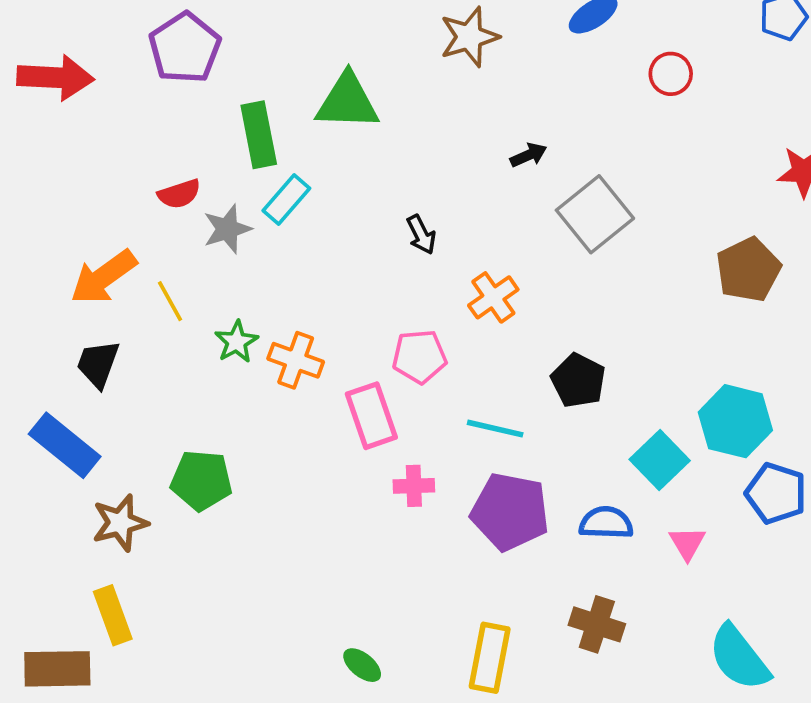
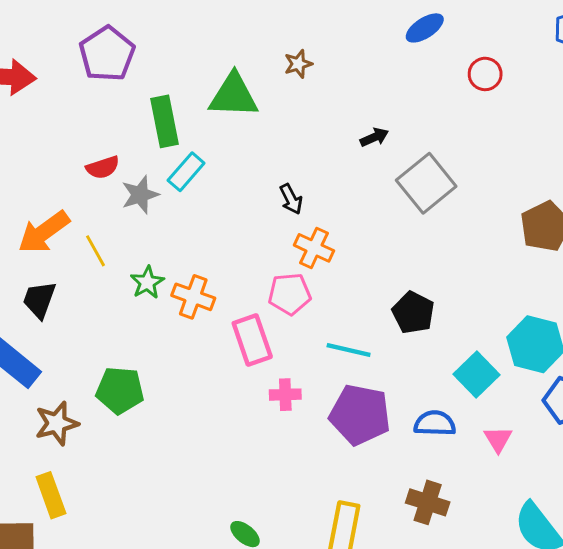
brown star: (469, 37) -> (298, 64), moved, size x0.6
orange cross: (493, 297) -> (314, 248), moved, turned -30

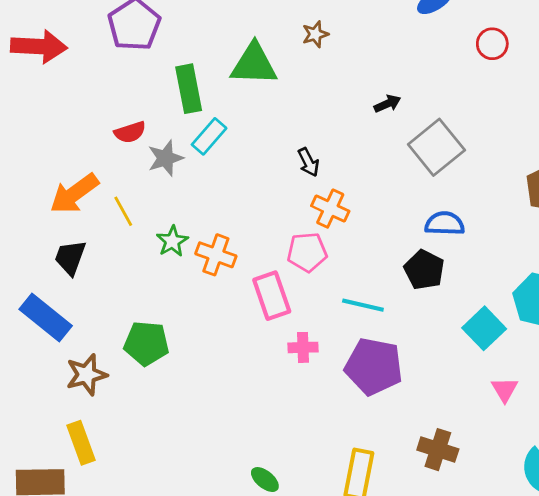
blue semicircle: (435, 423) -> (445, 224), moved

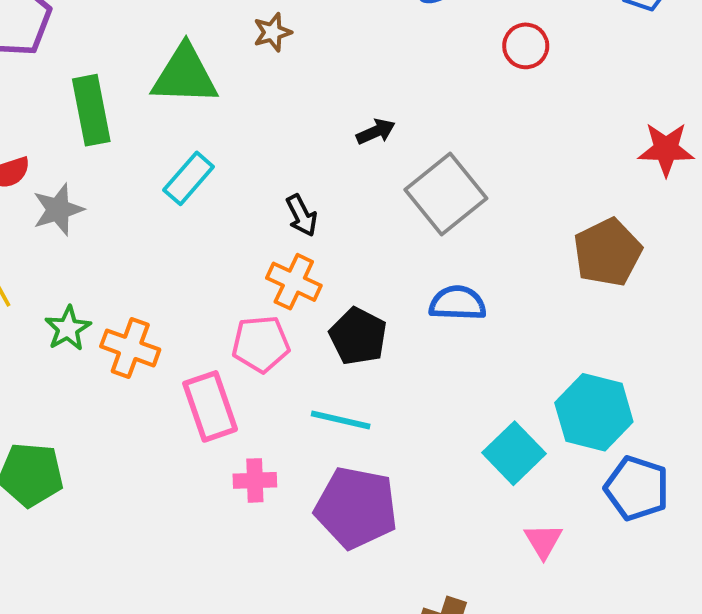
cyan rectangle: (209, 136) -> (189, 178), moved
black arrow: (308, 162) -> (302, 215), moved
black pentagon: (424, 270) -> (358, 336), moved

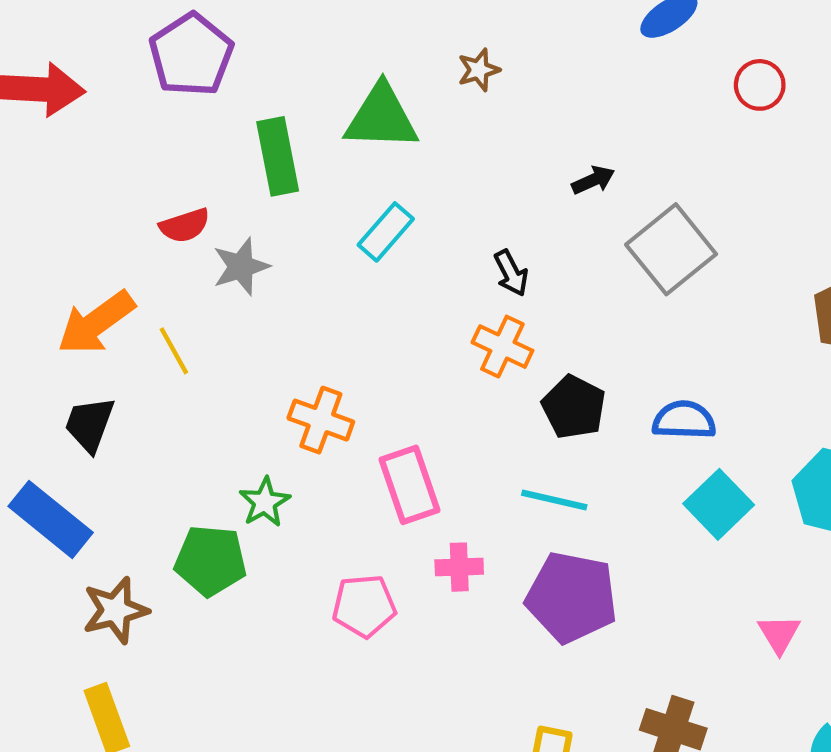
blue semicircle: (458, 303) -> (684, 420), moved
green star: (68, 328) -> (265, 502), moved
pink pentagon: (261, 344) -> (364, 606), moved
cyan square: (514, 453) -> (719, 504), moved

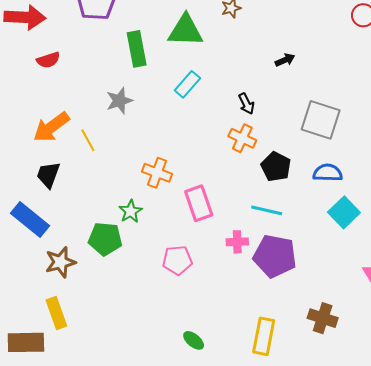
red semicircle: (185, 225) -> (48, 60), moved
gray square: (671, 249) -> (321, 120), moved, turned -33
pink cross: (459, 567) -> (237, 242), moved

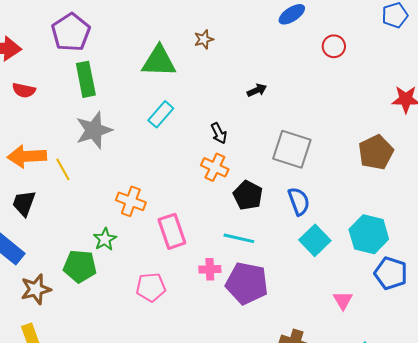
green rectangle: (137, 49) -> (86, 79), moved
red semicircle: (48, 60) -> (24, 90), turned 30
gray star: (119, 101) -> (94, 130), size x1.4
orange arrow: (51, 127) -> (27, 156), turned 33
blue semicircle: (328, 173) -> (299, 201), turned 68

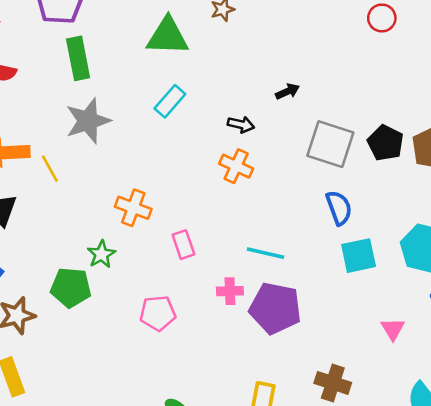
black arrow: (257, 90) -> (288, 91), moved
black arrow: (219, 133) -> (241, 125), turned -50
black pentagon: (248, 195) -> (385, 143), moved
pink rectangle: (172, 231) -> (183, 245), size x0.7
cyan square: (315, 240) -> (359, 256), turned 32

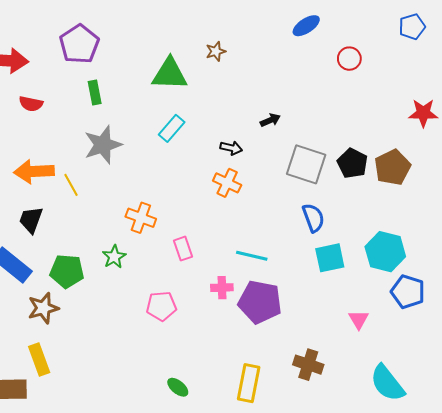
green rectangle: (78, 58) -> (95, 92), size x0.7
green pentagon: (71, 287) -> (67, 271), moved

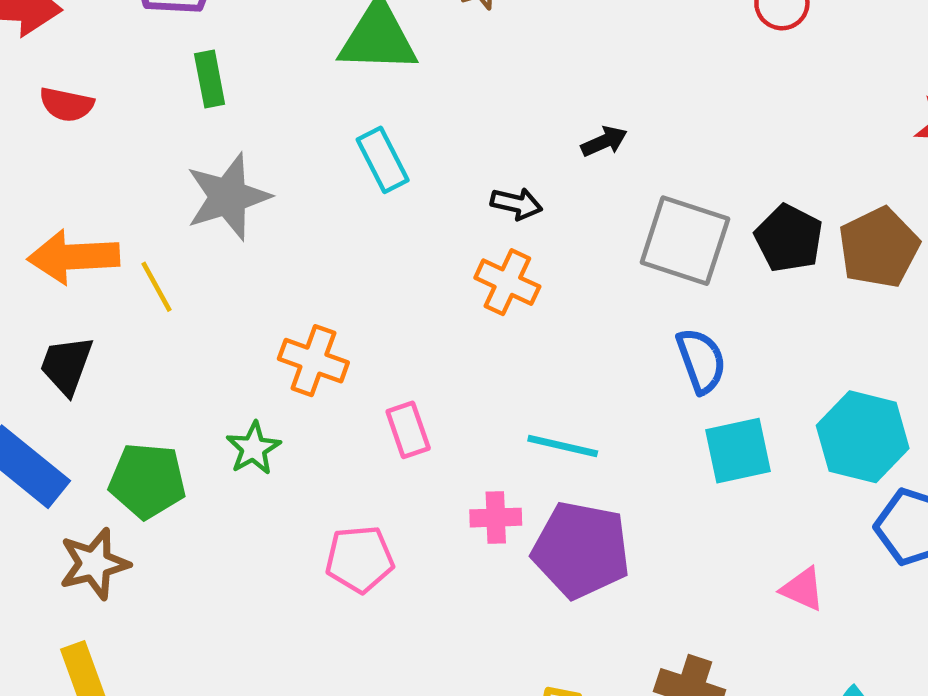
cyan rectangle: (172, 128) -> (383, 160), turned -68
pink triangle: (359, 319) -> (803, 589), turned -35

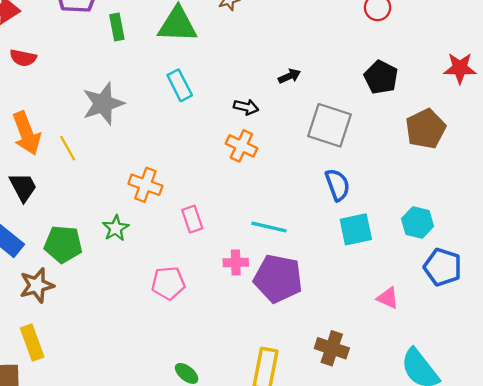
green rectangle: (210, 79) -> (117, 27), moved
black pentagon: (789, 238) -> (381, 77), moved
orange arrow: (73, 257) -> (26, 133), turned -108
black trapezoid: (66, 365) -> (23, 187), turned 132
cyan hexagon: (863, 437) -> (418, 222), size x0.7

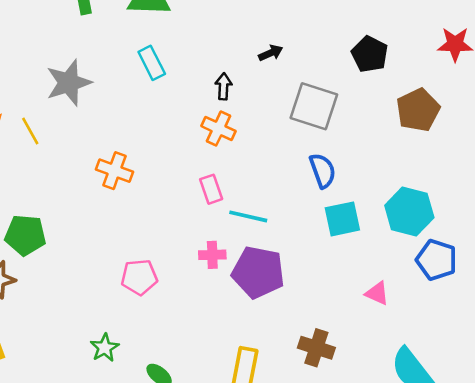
black arrow: (246, 107) -> (223, 86), turned -100
pink rectangle: (192, 219) -> (211, 189), moved
cyan hexagon: (418, 222) -> (409, 212), size x1.4
green star: (116, 228) -> (105, 348), moved

